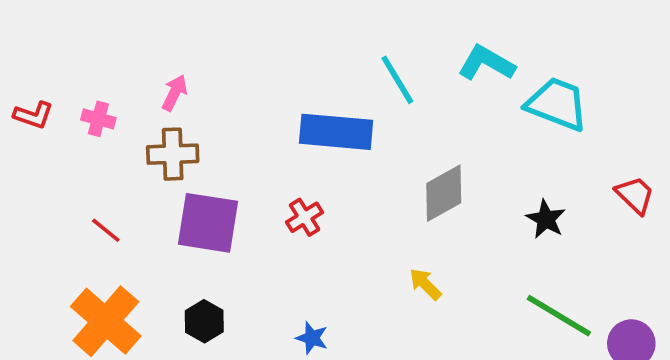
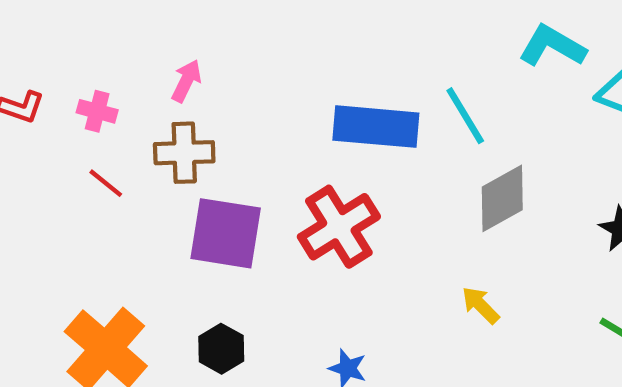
cyan line: (397, 80) -> (465, 116), moved
red cross: (305, 217) -> (339, 227), size x1.8
red line: (106, 230) -> (106, 183), moved

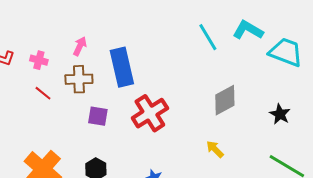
cyan line: (465, 116) -> (208, 37), moved
blue rectangle: (376, 127) -> (122, 67), moved, turned 72
purple square: (226, 233) -> (98, 116), size x0.6

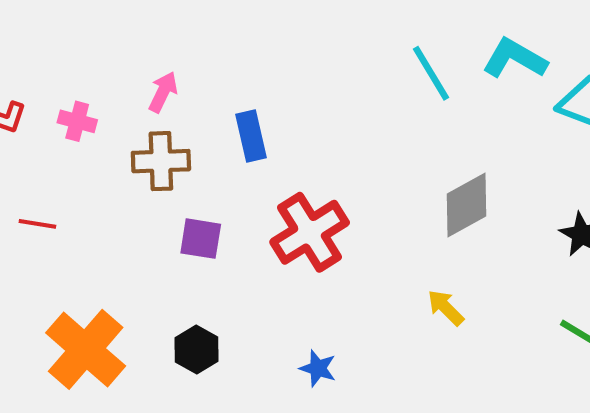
blue rectangle: (122, 67) -> (251, 136), size x0.6
red line: (43, 93) -> (37, 224), moved, turned -30

